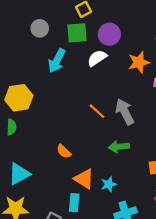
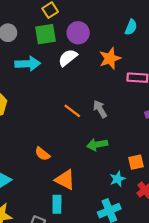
cyan arrow: (57, 61) -> (28, 64), turned -115
gray arrow: (125, 112) -> (100, 109), size x0.7
cyan star: (109, 184) -> (117, 179), moved

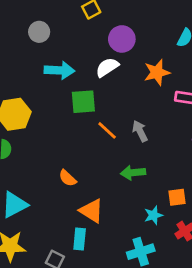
green square: (46, 34) -> (83, 102), moved

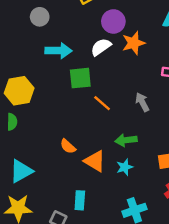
orange star: (157, 72) -> (134, 43), moved
gray arrow: (140, 131) -> (142, 102), moved
orange triangle: (92, 211) -> (95, 161), moved
cyan star: (153, 215) -> (125, 167), moved

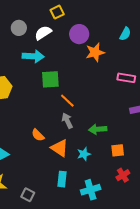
white semicircle: (101, 47) -> (43, 33), moved
gray arrow: (142, 102) -> (67, 121), moved
green arrow: (126, 140) -> (98, 129), moved
cyan rectangle: (80, 200) -> (62, 179), moved

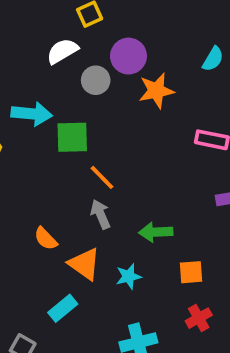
gray circle: (19, 28) -> (96, 80), moved
cyan arrow: (33, 56) -> (32, 114), moved
cyan rectangle: (62, 179) -> (63, 308), moved, turned 42

